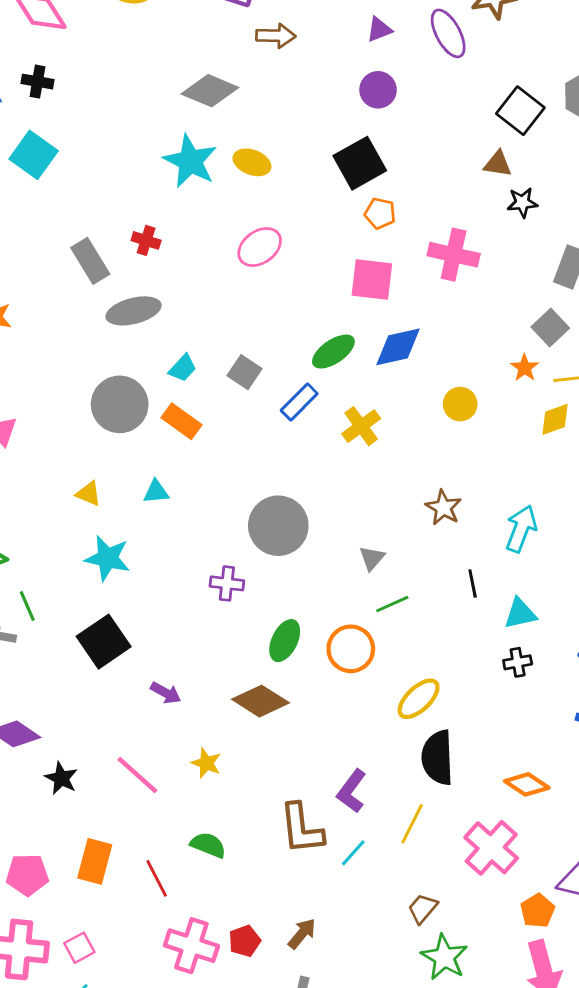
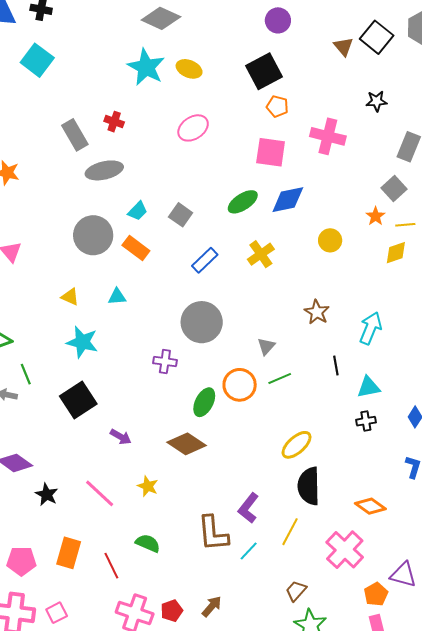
brown triangle: (498, 164) -> (343, 47), moved, turned 40
blue rectangle: (299, 402) -> (205, 260), moved
orange circle: (351, 649) -> (240, 385), moved

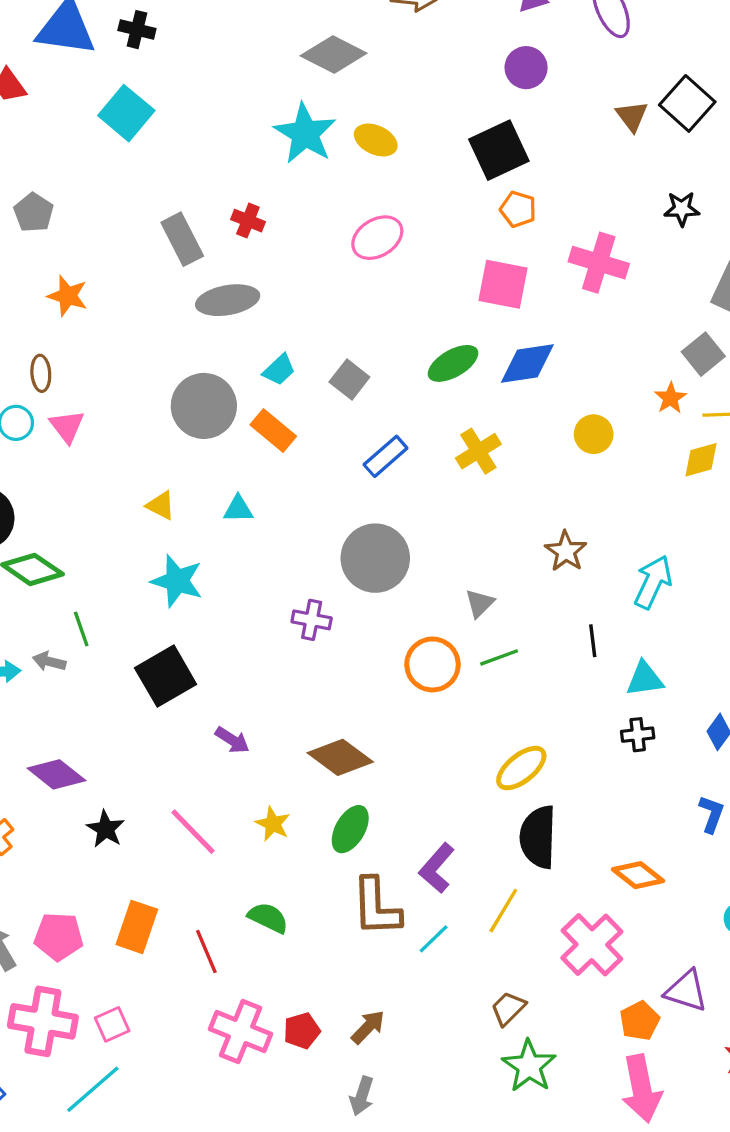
green ellipse: (204, 402) -> (350, 829), moved

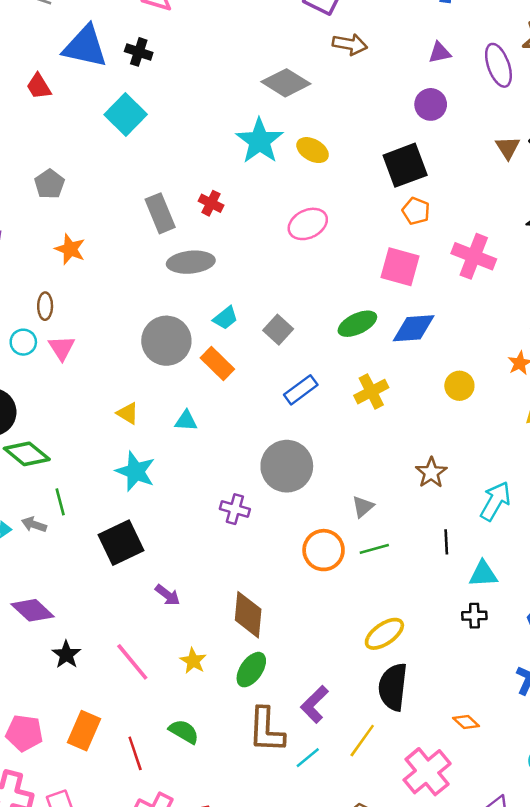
brown diamond: (340, 757) -> (248, 615), turned 54
orange diamond: (638, 875) -> (466, 722), size x0.7

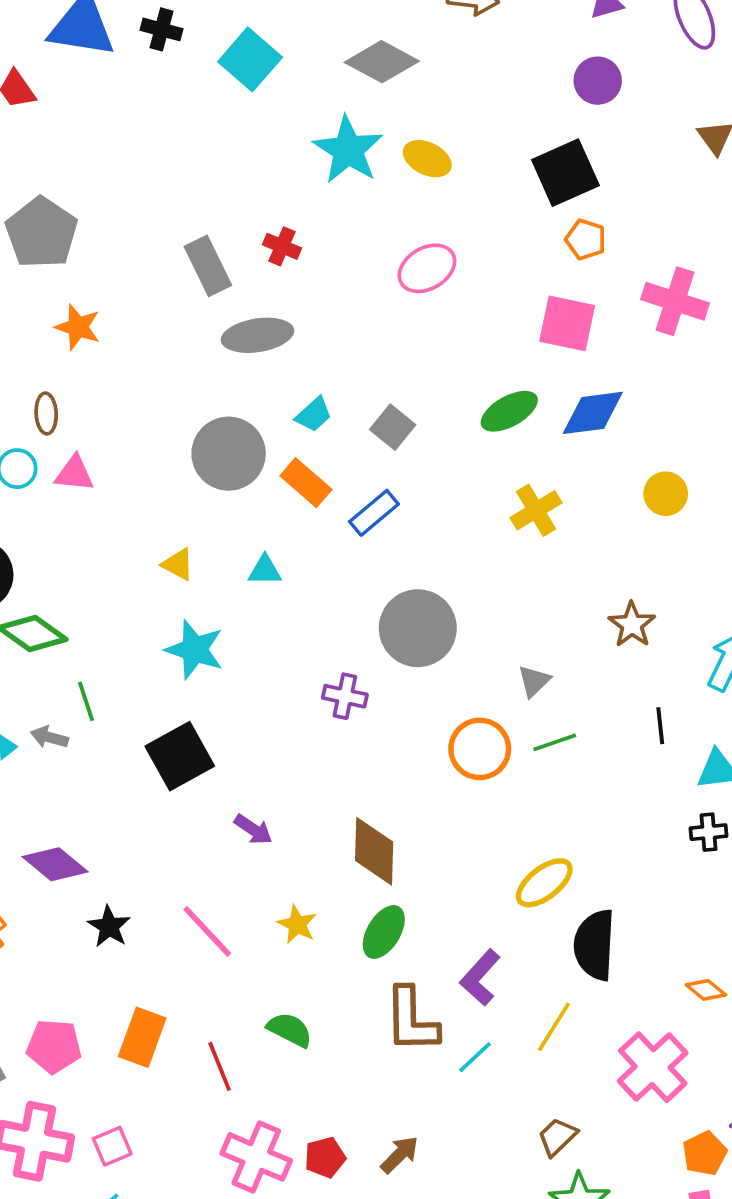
cyan square: (126, 115) -> (250, 59), moved
gray pentagon: (49, 184) -> (41, 233), size x1.6
pink triangle: (62, 348) -> (74, 474), turned -48
blue rectangle: (301, 390) -> (374, 513), moved
yellow ellipse: (384, 634) -> (544, 883), moved

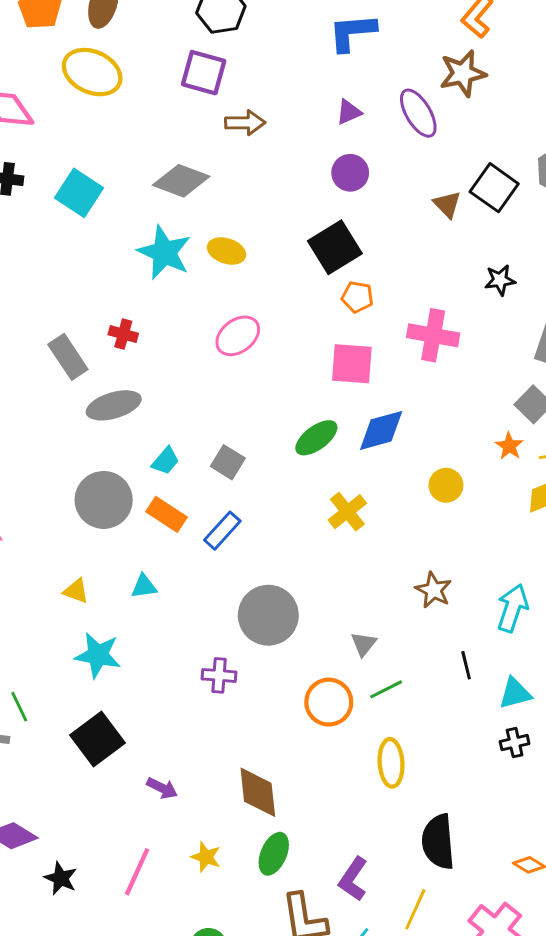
yellow ellipse: (544, 883) -> (391, 763), moved, turned -48
pink line: (207, 931) -> (137, 872), turned 75

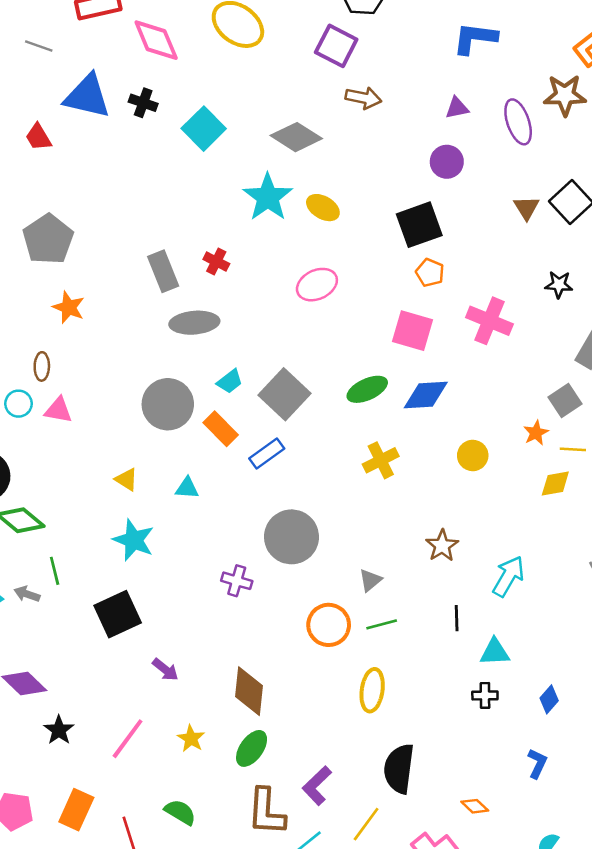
gray square: (228, 462) -> (284, 394), size x1.6

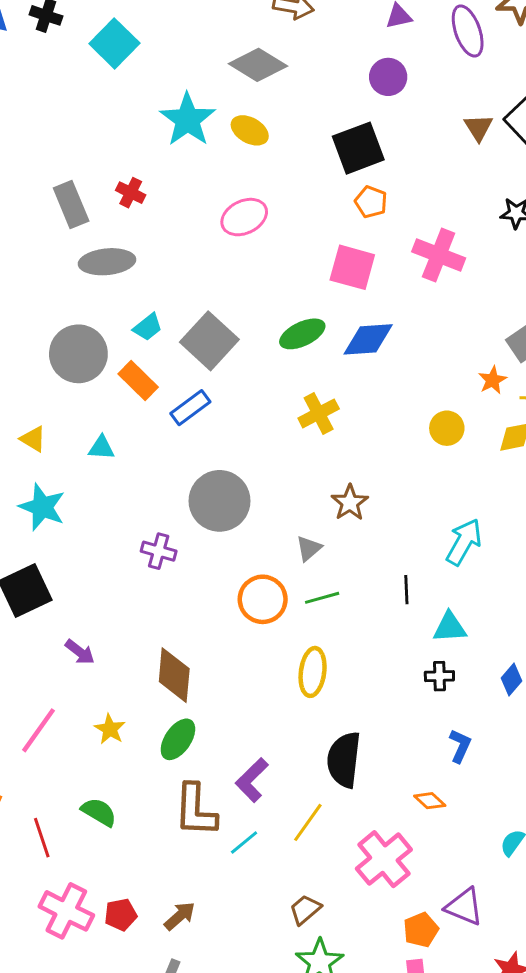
gray diamond: (296, 137) -> (258, 65), moved
yellow circle: (473, 455) -> (447, 428), moved
brown star: (442, 546) -> (350, 503), moved
blue L-shape: (537, 764) -> (460, 746), moved

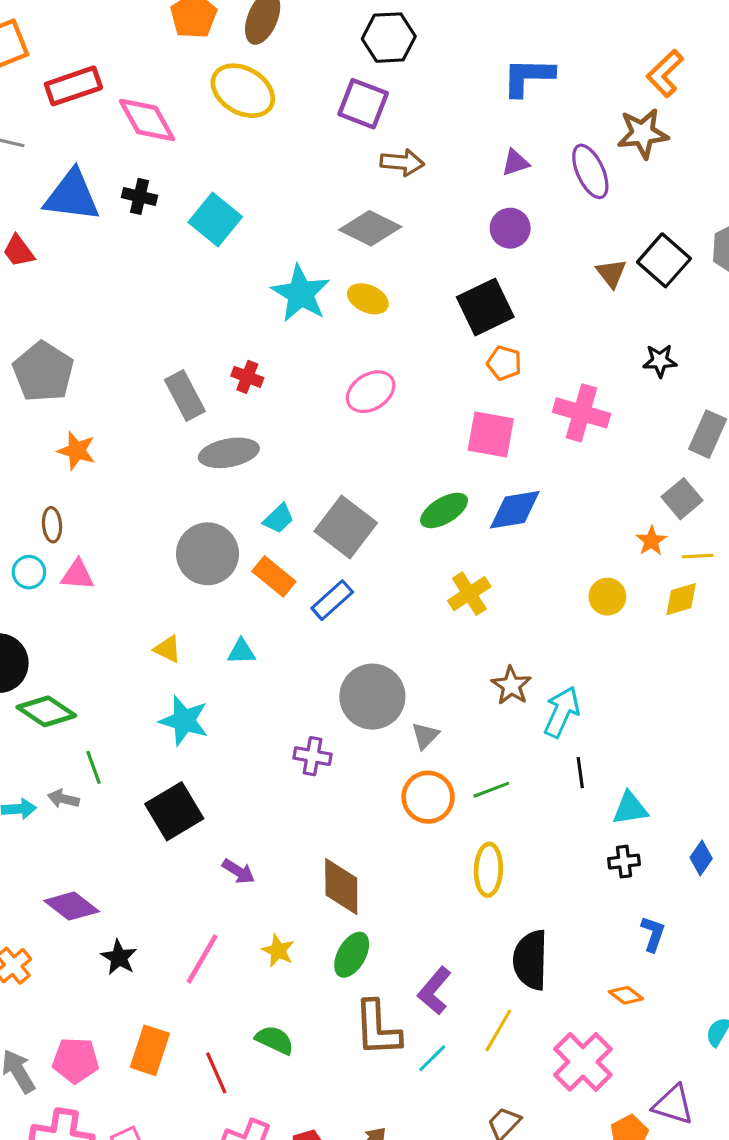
cyan arrow: (464, 542) -> (562, 712), moved
gray triangle: (309, 548) -> (425, 736), moved

